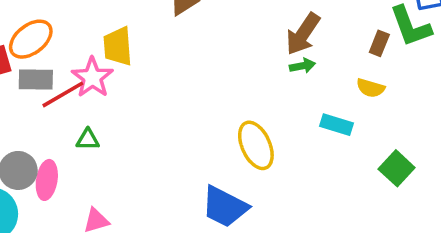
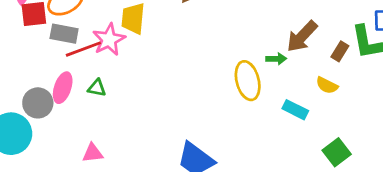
brown arrow: (303, 34) -> (302, 36), moved
yellow ellipse: (256, 145) -> (248, 81), moved
pink ellipse: (47, 180) -> (63, 88), moved

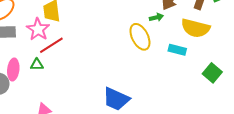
red line: (83, 49) -> (51, 45), moved
yellow semicircle: (327, 85) -> (195, 28), size x1.8

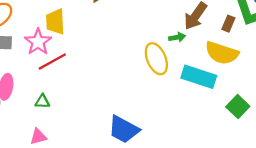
cyan rectangle: (177, 50) -> (199, 77), size x1.6
green triangle: (37, 65) -> (42, 101), moved

